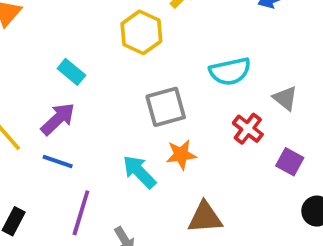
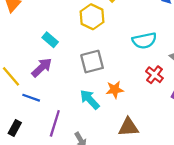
gray square: (166, 107) -> (92, 62), moved
blue line: (58, 161) -> (31, 98), moved

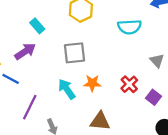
cyan semicircle: (144, 41) -> (129, 27), moved
red cross: (154, 75) -> (129, 84), moved

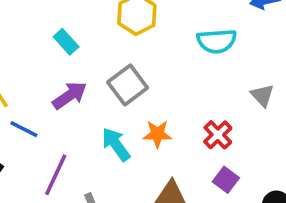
purple arrow: (25, 51) -> (70, 95), moved
gray square: (75, 53) -> (128, 85), turned -30
purple square: (154, 97) -> (226, 180), moved

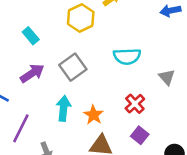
cyan semicircle: (217, 41) -> (127, 56), moved
orange star: (157, 134) -> (94, 115), moved, turned 30
cyan arrow: (116, 144) -> (64, 108), turned 40

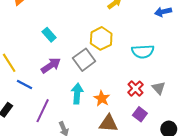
yellow hexagon: (81, 18) -> (101, 38), moved
cyan semicircle: (127, 56) -> (143, 52), moved
gray triangle: (167, 77) -> (159, 88), moved

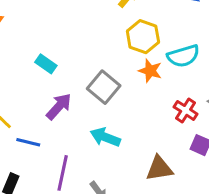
yellow hexagon: (101, 38) -> (143, 37), moved
cyan arrow: (77, 94) -> (105, 137), turned -60
orange star: (102, 98) -> (150, 71), moved

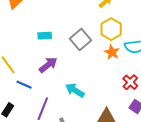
cyan rectangle: (46, 64) -> (45, 36), turned -48
gray square: (104, 87) -> (80, 40), moved

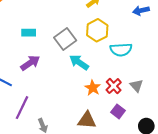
orange star: (112, 52) -> (93, 88), moved
cyan arrow: (75, 90) -> (79, 62), moved

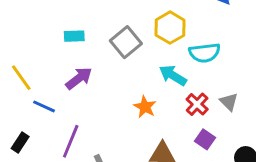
cyan arrow: (79, 62) -> (173, 75), moved
orange star: (93, 88) -> (145, 107), moved

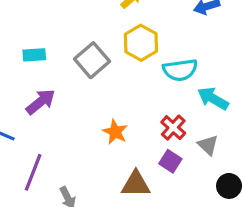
cyan arrow: (173, 75) -> (213, 98), moved
gray triangle: (229, 102) -> (208, 145), moved
purple square: (205, 139) -> (170, 161), moved

